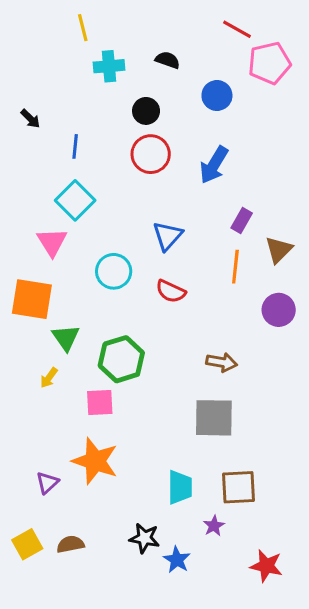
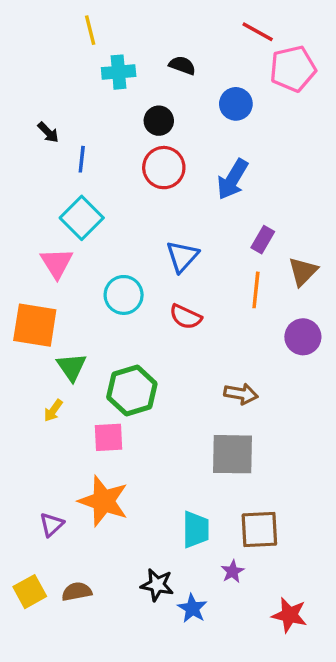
black arrow: (30, 119) -> (48, 132), moved

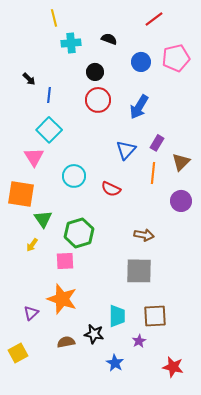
red line: (258, 32) -> (154, 19), turned -66
pink pentagon: (293, 69) -> (176, 58), moved
blue triangle: (182, 256) -> (126, 150), moved
black star: (157, 585) -> (94, 334), moved
brown semicircle: (77, 592) -> (66, 342), moved

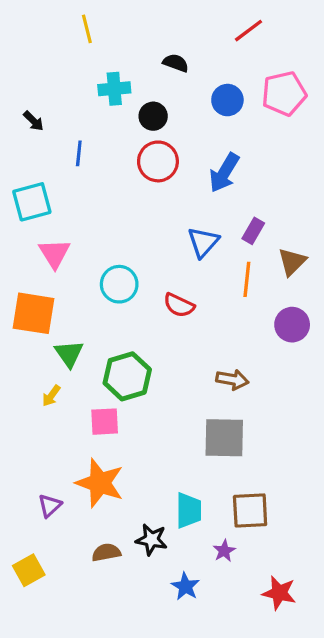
cyan cross: (71, 43) -> (114, 89), moved
black arrow: (29, 79) -> (34, 121), moved
cyan square: (49, 130) -> (32, 202), moved, turned 30

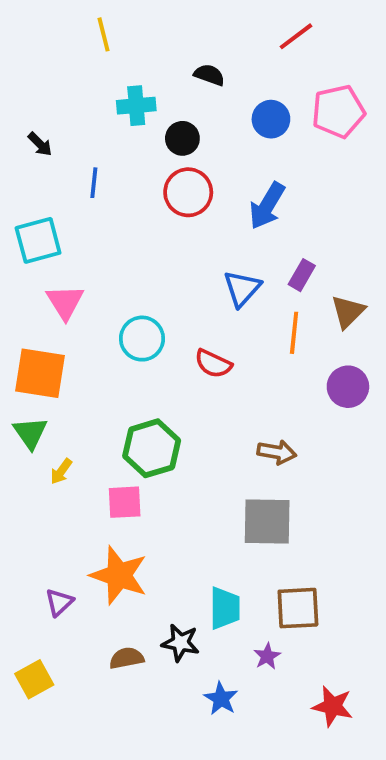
green triangle: (69, 354) -> (30, 433), moved

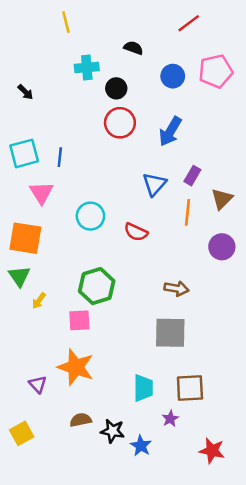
blue line: (94, 183) -> (60, 157), moved
purple triangle: (59, 602) -> (38, 384), turned -30
black star: (180, 643) -> (113, 431), moved

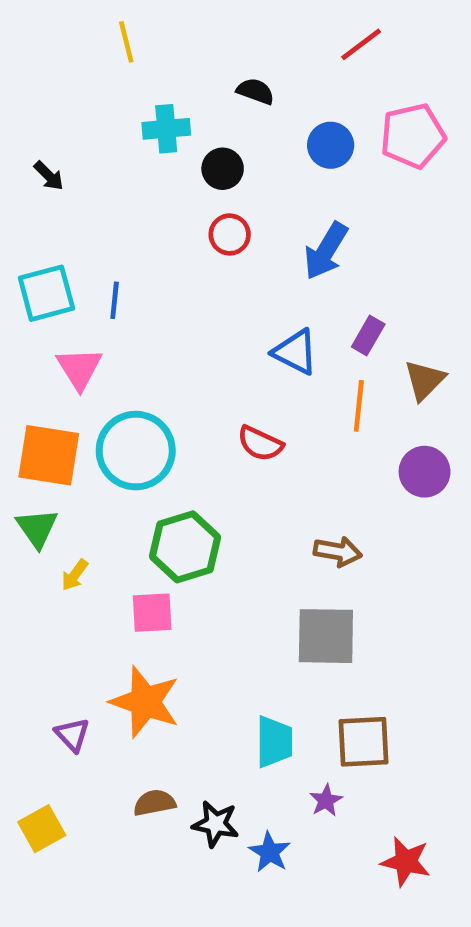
red circle: (120, 123) -> (230, 234), size x0.7
blue triangle: (154, 184) -> (295, 352), turned -45
cyan circle: (90, 216) -> (136, 451), moved, size x1.4

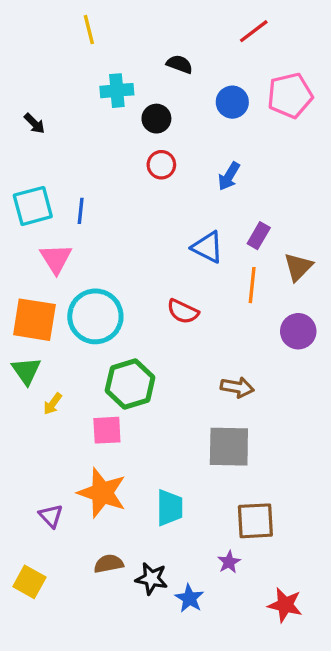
blue arrow: (326, 251) -> (229, 176), size x0.7
cyan trapezoid: (274, 742) -> (170, 508), moved
yellow square: (42, 829) -> (29, 582), turned -32

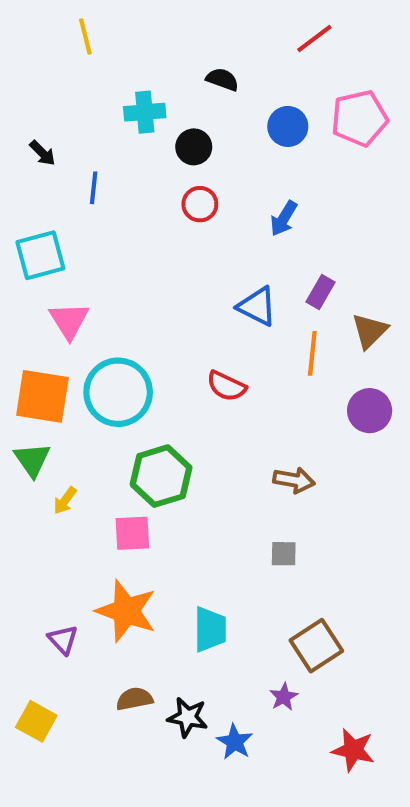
yellow line: (89, 30) -> (85, 36), moved
blue line: (81, 211) -> (94, 188), moved
gray square: (229, 447) -> (284, 554), size x0.5
brown square: (255, 521) -> (316, 646), turned -30

